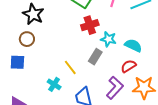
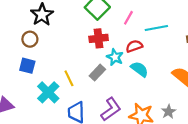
blue square: (17, 62) -> (27, 66), moved
red semicircle: (128, 66) -> (134, 46), moved
cyan cross: (54, 84) -> (48, 92), size x1.5

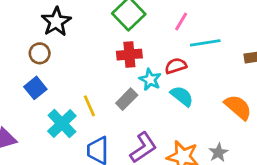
pink line: (128, 18) -> (181, 22), moved
blue square: (27, 66) -> (35, 88), turned 35

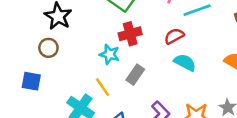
cyan star: (150, 80) -> (110, 54), moved
blue square: (35, 88) -> (31, 81), moved, turned -30

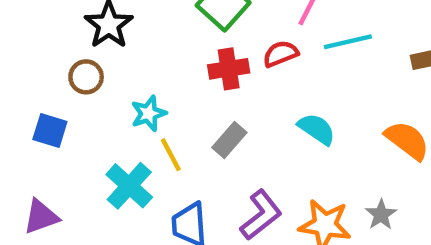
red semicircle: (174, 36) -> (281, 54), moved
cyan star: (110, 54) -> (149, 114), moved, turned 30

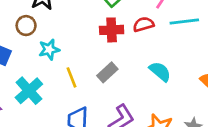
cyan star: (149, 114) -> (49, 49), moved
cyan cross: (129, 186) -> (29, 91), moved

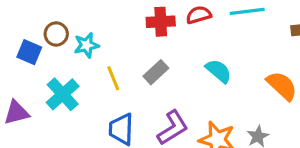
brown circle: (26, 26) -> (56, 34), moved

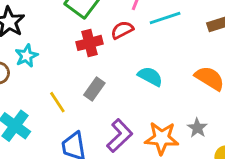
cyan star: (86, 45) -> (26, 56), moved

